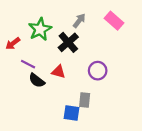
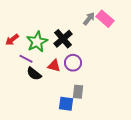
gray arrow: (79, 21) -> (89, 19), moved
green star: (40, 29) -> (37, 42), moved
purple circle: (98, 71) -> (73, 63), moved

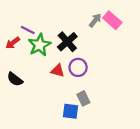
purple line: (26, 59) -> (28, 30), moved
black semicircle: (34, 74) -> (15, 79), moved
gray rectangle: (78, 92) -> (83, 98), turned -32

